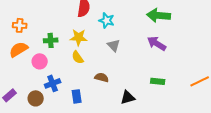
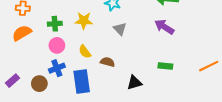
yellow semicircle: (78, 57) -> (85, 52), moved
pink circle: (40, 61) -> (57, 45), moved
blue rectangle: (77, 96) -> (82, 82), size x1.6

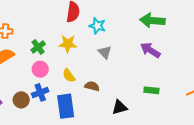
green cross: (55, 24) -> (38, 47), turned -32
brown circle: (39, 84) -> (21, 100), moved

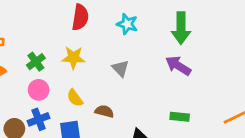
green arrow: (152, 20) -> (181, 28), turned -95
cyan star: (97, 26) -> (127, 24), moved

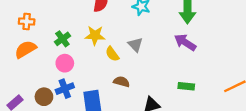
yellow semicircle: (75, 98) -> (112, 54), moved

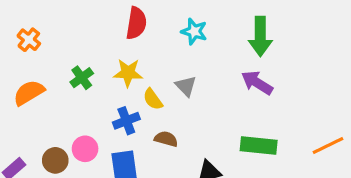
orange cross: (27, 22) -> (29, 40), moved, turned 35
pink circle: (65, 63) -> (85, 149), moved
green rectangle: (186, 86) -> (259, 145), size x1.5
blue cross: (65, 89) -> (126, 121), moved

